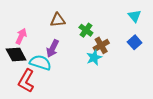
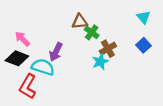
brown triangle: (58, 20) -> (80, 22), moved
pink arrow: (21, 36) -> (22, 39), turned -70
black diamond: (16, 54) -> (17, 58), turned -40

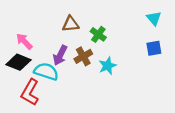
brown triangle: (80, 22) -> (71, 24), moved
blue square: (144, 45) -> (154, 48), turned 32
brown cross: (108, 49) -> (83, 56), moved

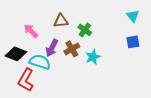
pink arrow: (24, 41) -> (31, 31), moved

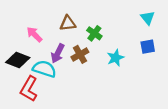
cyan star: (93, 57) -> (115, 58), moved

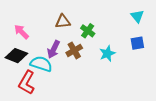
pink arrow: (34, 34) -> (22, 32), moved

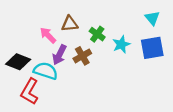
pink arrow: (22, 32) -> (48, 35), moved
blue square: (137, 43) -> (152, 48), size x1.5
cyan star: (107, 54) -> (121, 44), moved

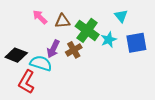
cyan triangle: (152, 18) -> (121, 16), moved
green cross: (97, 34) -> (87, 30), size x1.6
pink arrow: (48, 35) -> (40, 17), moved

